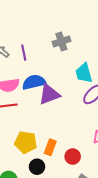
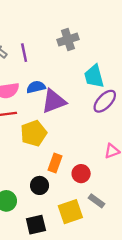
blue semicircle: (34, 82) -> (36, 87), size x0.7
yellow pentagon: (26, 142) -> (34, 133), moved, turned -30

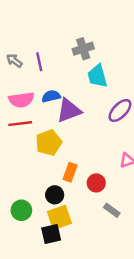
cyan trapezoid: (94, 76) -> (97, 76), moved
yellow square: (70, 212) -> (59, 217), moved

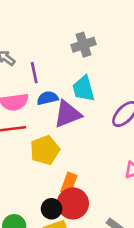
purple line: (39, 62) -> (34, 73), moved
cyan trapezoid: (97, 76) -> (84, 89), moved
red circle: (96, 183) -> (73, 203), moved, size x1.5

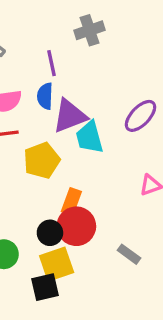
purple line: (34, 73) -> (52, 63), moved
cyan trapezoid: (84, 89) -> (89, 137), moved
blue semicircle: (48, 98) -> (45, 96), turned -75

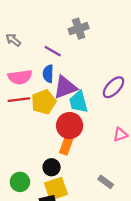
purple line: (52, 63) -> (53, 51), turned -48
yellow pentagon: (42, 160) -> (44, 102), moved
red circle: (76, 226) -> (70, 126), moved

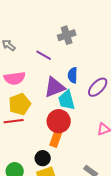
blue semicircle: (48, 74) -> (73, 75), moved
red line: (19, 100) -> (14, 121), moved
yellow pentagon: (44, 102) -> (20, 104), moved

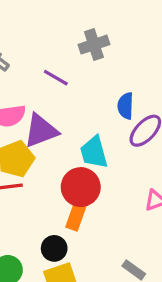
blue semicircle: (73, 75) -> (125, 106), moved
purple triangle: (55, 87) -> (41, 131), moved

